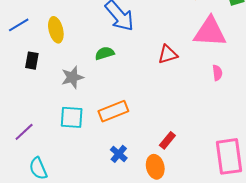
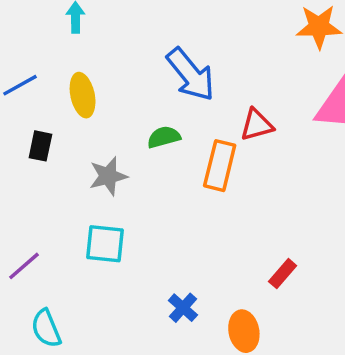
red triangle: (168, 54) -> (257, 125), moved
orange rectangle: (113, 111) -> (220, 166), moved, turned -56
red rectangle: (167, 140) -> (283, 274), moved

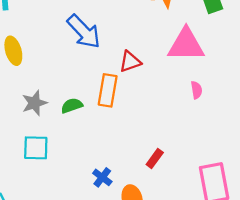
green semicircle: (164, 137) -> (72, 106), moved
blue cross: (183, 308) -> (102, 177), moved

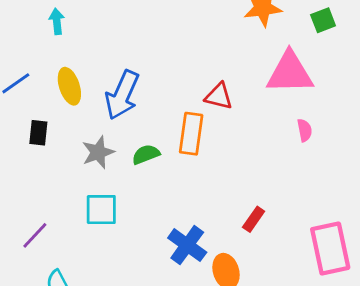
blue arrow: (84, 32) -> (122, 95), moved, turned 69
red triangle: (130, 62) -> (219, 96), turned 35
blue cross: (102, 177) -> (187, 245), size x1.5

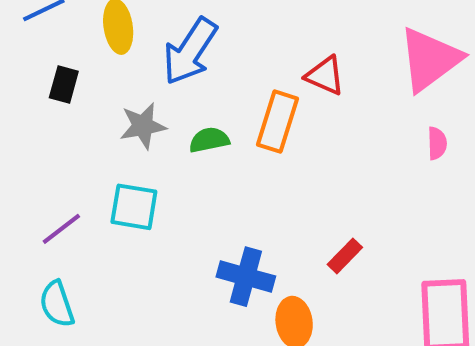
pink triangle: (290, 73) -> (430, 59), turned -45
purple line: (35, 235) -> (61, 229), moved
blue cross: (187, 245) -> (246, 277), turned -30

